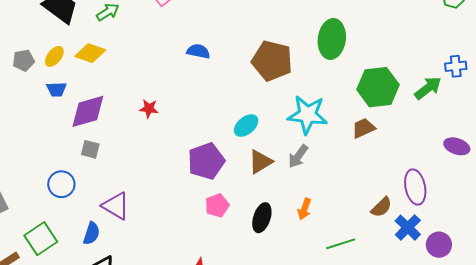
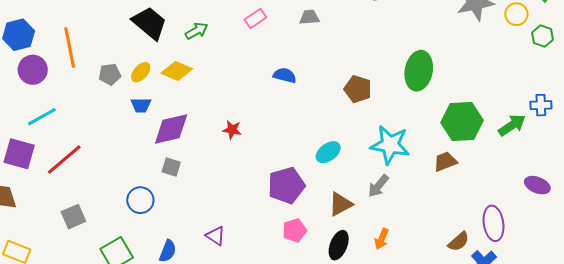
brown pentagon: (272, 61) -> (358, 89), size x0.7
brown triangle: (260, 162) -> (340, 204), moved
purple triangle: (116, 206) -> (216, 236), moved, size x0.7

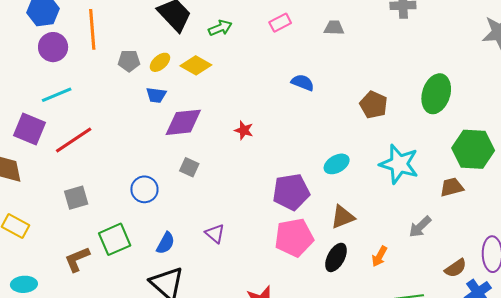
gray square: (171, 167) -> (189, 167), moved
gray arrow: (378, 186) -> (420, 227), moved
pink pentagon: (295, 230) -> (294, 238), size x1.6

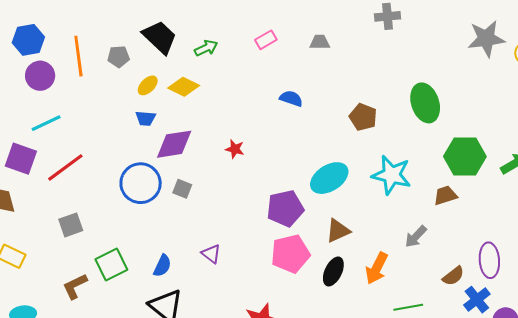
gray pentagon: (129, 61) -> (118, 57), moved
green ellipse: (436, 94) -> (425, 103), turned -33
cyan ellipse: (337, 164) -> (329, 178), size x1.5
blue circle: (144, 189) -> (141, 183), moved, size x1.5
orange arrow: (379, 256) -> (377, 268), size x1.5

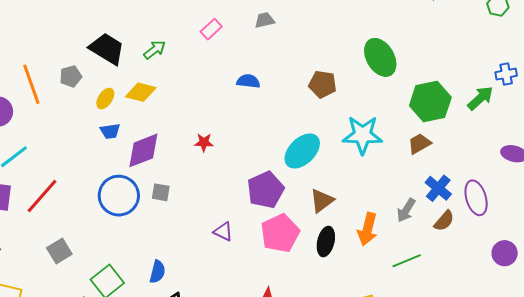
gray arrow: (416, 237) -> (406, 210), moved
purple triangle: (211, 254) -> (223, 232), moved
blue cross: (477, 300) -> (438, 188), moved

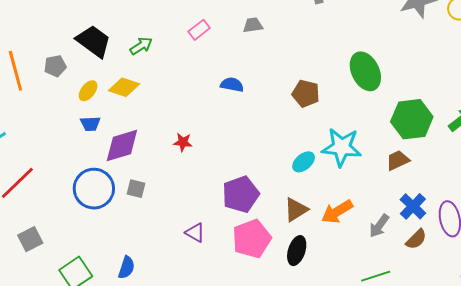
cyan ellipse: (302, 151) -> (304, 162), moved, size x0.6
orange arrow: (367, 229) -> (337, 212), moved, turned 40

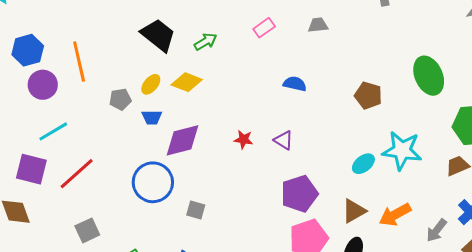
gray pentagon: (55, 66) -> (120, 99), moved
gray square: (136, 189) -> (196, 210), moved
purple triangle: (195, 233) -> (284, 140), moved

